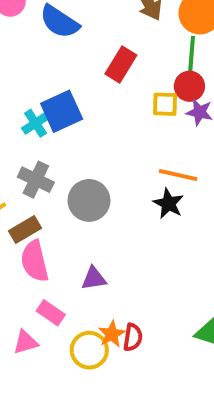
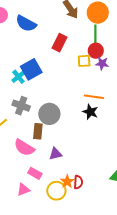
brown rectangle: (25, 229) -> (38, 131), moved, turned -49
pink semicircle: (35, 261) -> (24, 148), turned -40

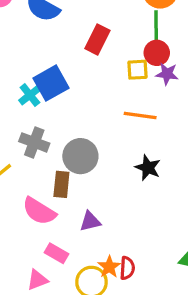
orange line: (94, 97) -> (140, 115), moved
black star: (90, 112) -> (148, 168), moved

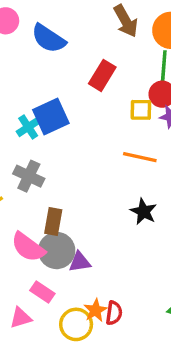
gray circle: (80, 156) -> (57, 251), moved

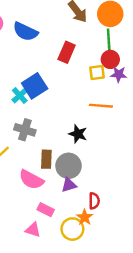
black star: (143, 212) -> (78, 134), moved
gray circle: (57, 251) -> (69, 166), moved
red semicircle: (114, 313) -> (94, 201), moved
pink triangle: (21, 318) -> (33, 230), turned 42

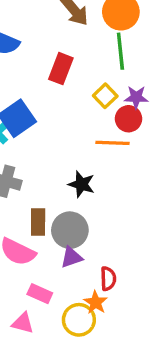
red circle: (110, 59) -> (128, 119), moved
yellow square: (97, 72) -> (105, 96), turned -35

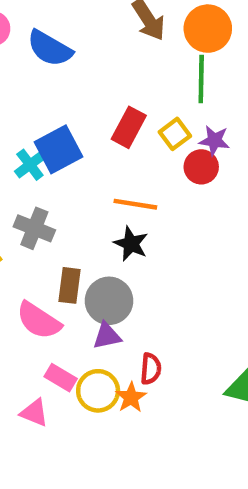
red rectangle: (61, 69) -> (129, 127), moved
orange line: (113, 143) -> (135, 204), moved
yellow circle: (79, 320) -> (98, 391), moved

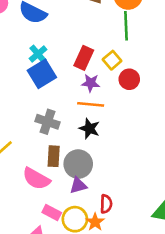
purple star: (214, 141) -> (91, 83), moved
cyan cross: (30, 165) -> (38, 54), moved
gray cross: (34, 228) -> (47, 122), moved

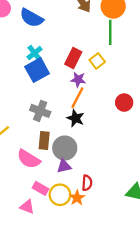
red circle: (129, 79) -> (124, 103), moved
orange line: (91, 104) -> (77, 98), turned -70

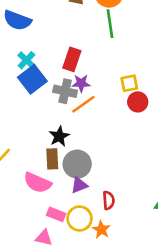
yellow square: (97, 61) -> (129, 83), moved, turned 35
orange line: (77, 98) -> (83, 104), turned 35
gray cross: (40, 111) -> (65, 91), moved
black star: (76, 118) -> (59, 136), moved, turned 30
orange star: (77, 198) -> (101, 230), moved

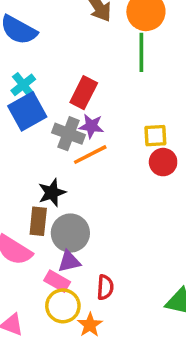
pink rectangle: (56, 214) -> (57, 281), moved

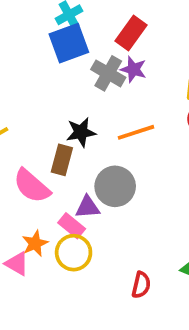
orange line: (90, 155) -> (136, 132), moved
gray circle: (70, 233) -> (115, 186), moved
red semicircle: (105, 287) -> (141, 285), moved
orange star: (90, 325) -> (35, 243), moved

